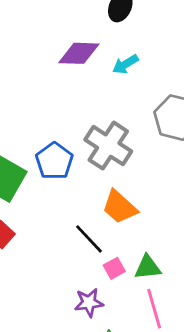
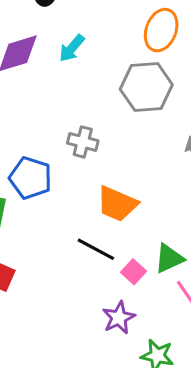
gray cross: (108, 146) -> (83, 142), size x0.6

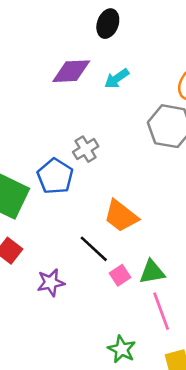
gray cross: (83, 142) -> (86, 149), moved, turned 30
purple star: (119, 318) -> (51, 283), moved

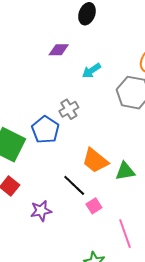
purple diamond: (71, 71) -> (59, 50), size x0.7
cyan arrow: (117, 79) -> (91, 71), moved
green triangle: (152, 272) -> (125, 171), moved

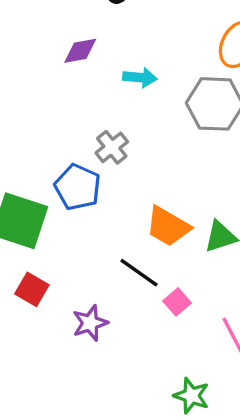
cyan arrow: (91, 71) -> (140, 78), turned -132

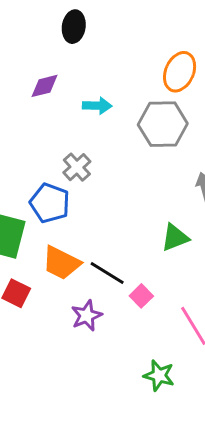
orange trapezoid: (168, 226) -> (61, 263), moved
purple star: (90, 323) -> (87, 316), moved

